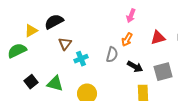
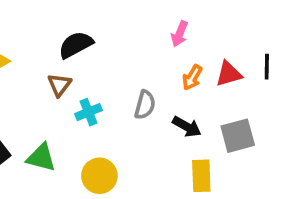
black semicircle: (54, 22) -> (76, 45), moved
orange arrow: (127, 40) -> (192, 77), moved

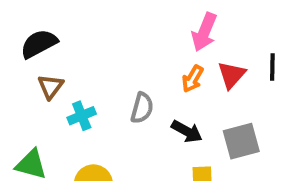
pink arrow: (179, 34) -> (204, 32), moved, size x1.4
black semicircle: (76, 45) -> (39, 44), moved
red triangle: (229, 74) -> (232, 75), turned -32

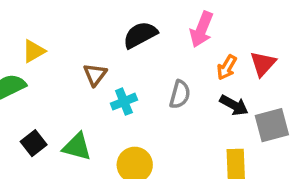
pink arrow: (204, 32) -> (202, 29), moved
black semicircle: (39, 44) -> (140, 35), moved
black arrow: (187, 131) -> (234, 105), moved

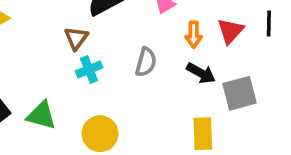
orange arrow: (227, 67) -> (194, 35), turned -30
brown triangle: (95, 75) -> (76, 38), moved

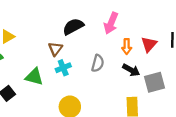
green triangle: (41, 115) -> (34, 77), moved

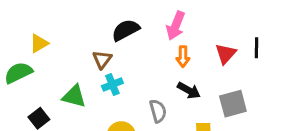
orange arrow: (127, 47) -> (183, 57), moved
gray semicircle: (98, 63) -> (158, 111), moved, turned -30
black arrow: (131, 70) -> (189, 90), moved

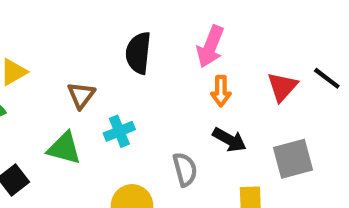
black semicircle: (126, 30) -> (138, 53), turned -56
black line: (256, 48) -> (327, 78), turned -54
brown triangle: (102, 60) -> (81, 95), moved

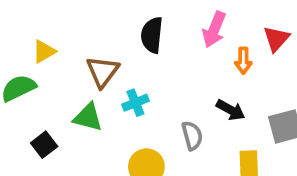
red triangle: (282, 87) -> (276, 39), moved
orange arrow: (221, 91) -> (243, 61), moved
brown triangle: (81, 95) -> (103, 72), size x1.4

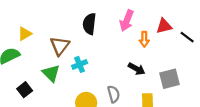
red triangle: (276, 39) -> (164, 26), turned 35
green triangle: (88, 117) -> (51, 73), turned 30
gray semicircle: (192, 136) -> (114, 94), moved

